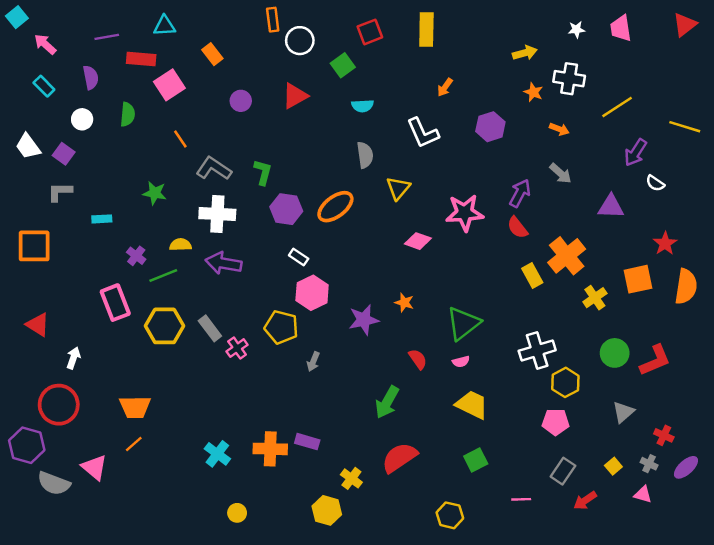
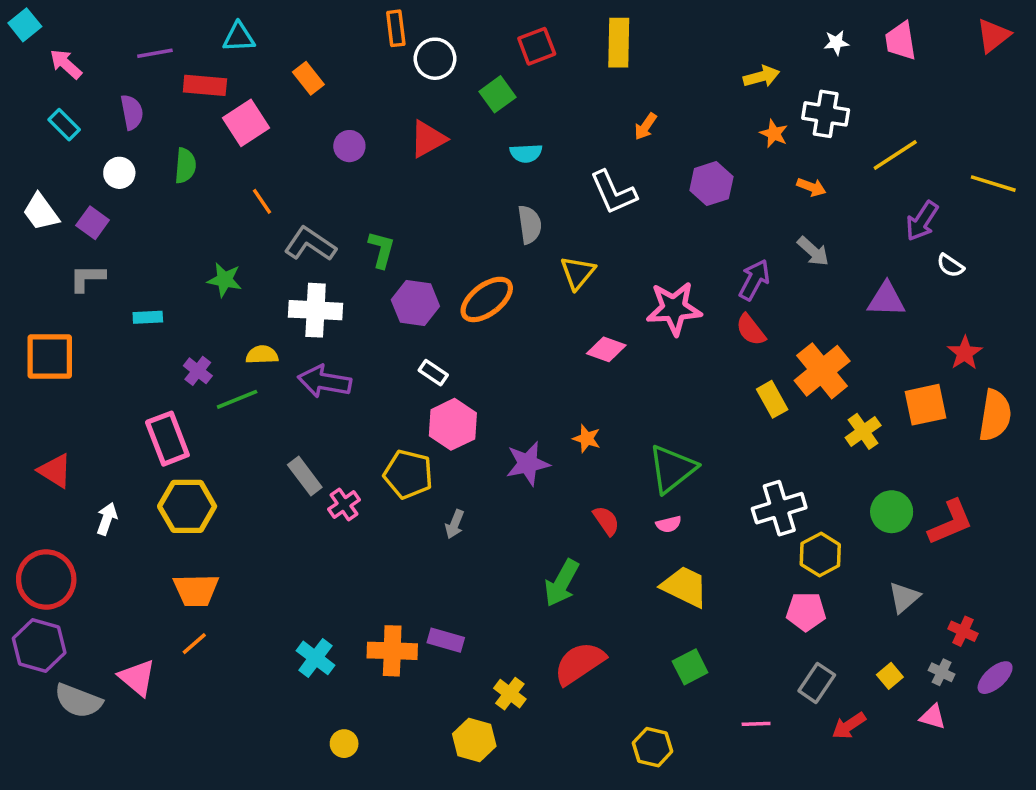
yellow hexagon: (164, 326) -> (187, 506), moved
red circle: (59, 405) -> (46, 579), moved

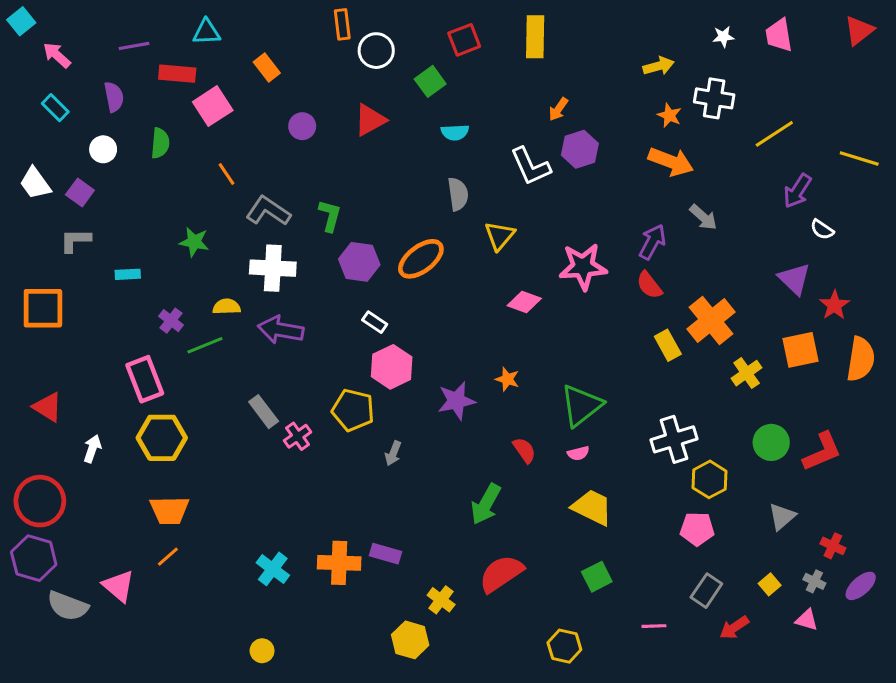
purple hexagon: (711, 184) -> (580, 149), moved
orange arrow: (811, 187) -> (671, 162), moved, size x1.8
purple triangle: (886, 299) -> (794, 279), moved, turned 42
yellow circle: (344, 744) -> (262, 651), moved

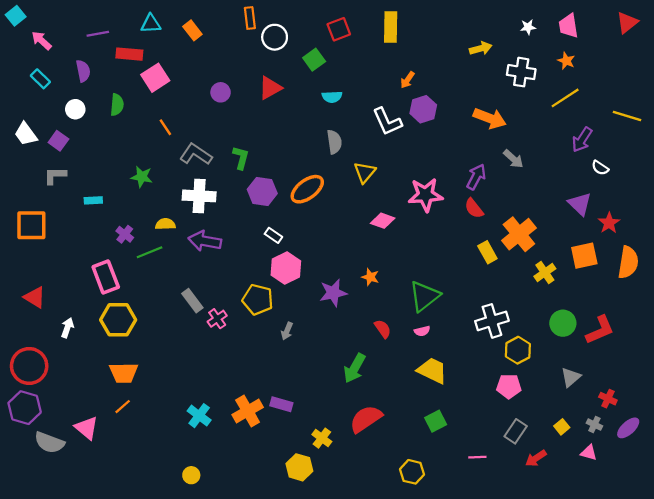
orange rectangle: (267, 68) -> (192, 30), moved
orange star: (669, 115) -> (566, 61), moved
orange cross: (339, 563) -> (248, 411), turned -32

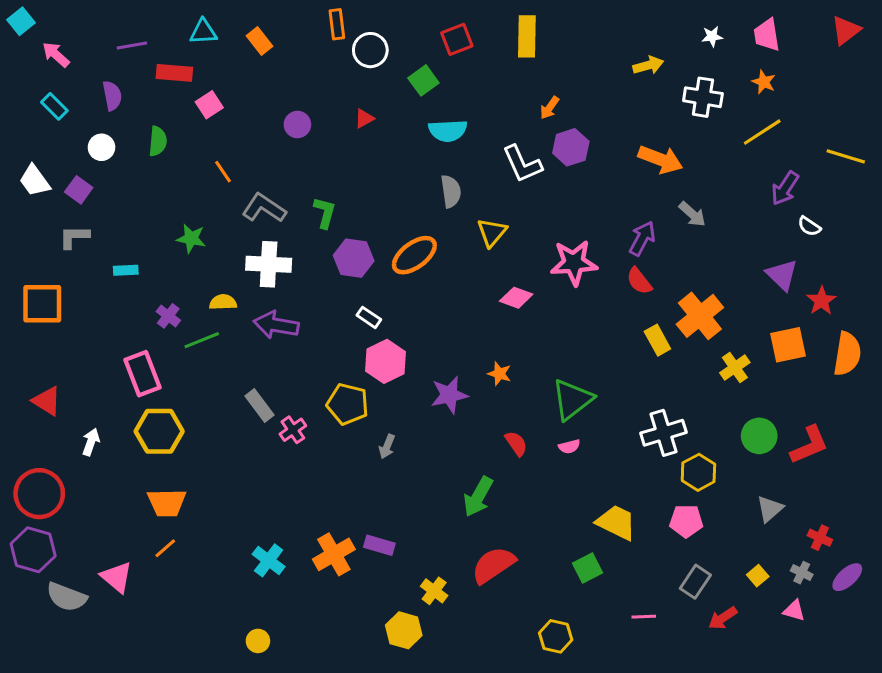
pink square: (155, 78) -> (209, 105), size x0.7
red triangle: (270, 88) -> (364, 118), size x0.6
cyan semicircle: (332, 97) -> (448, 131), size x1.4
yellow trapezoid: (432, 370) -> (616, 522), moved

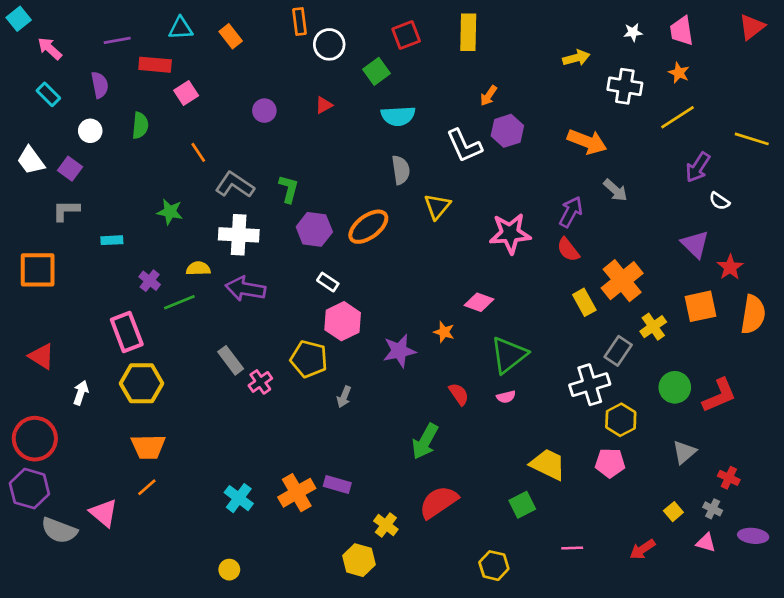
pink diamond: (516, 298) -> (479, 302), moved
purple ellipse: (847, 577) -> (753, 536), moved, turned 48
gray rectangle: (695, 582) -> (618, 351), moved

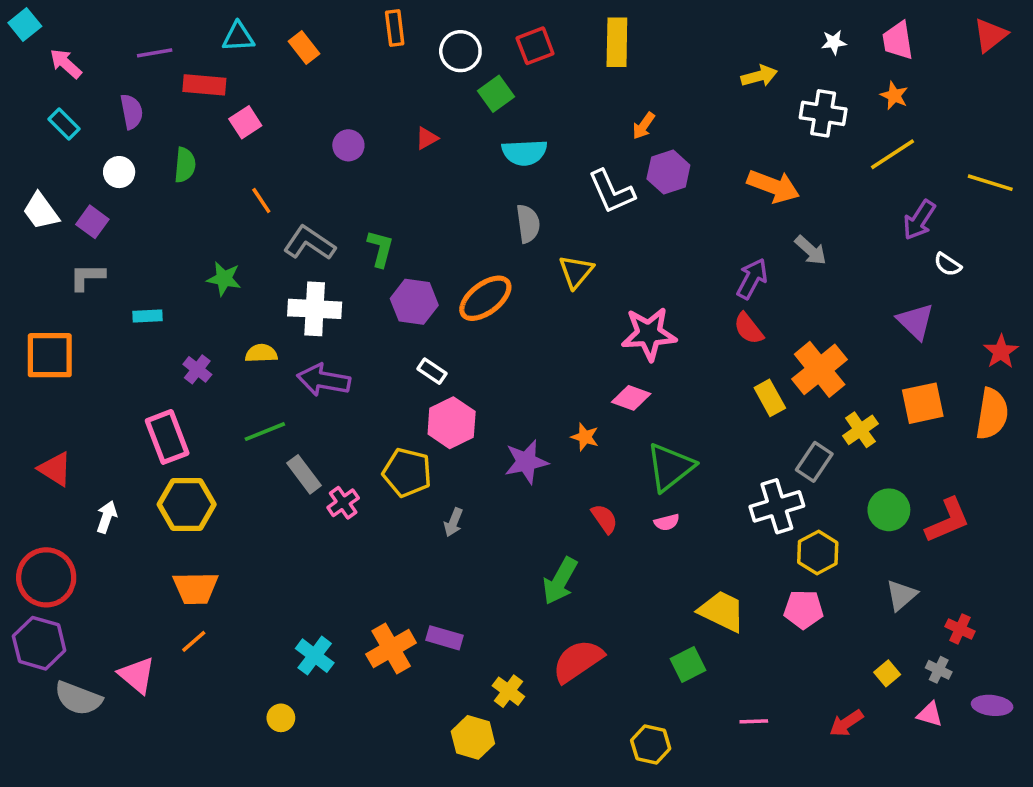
white circle: (329, 44) -> (460, 51), moved
pink star: (510, 233) -> (649, 334), moved
red star: (730, 267) -> (1001, 352), moved
green line: (179, 302) -> (265, 432), moved
yellow circle: (229, 570) -> (281, 718), moved

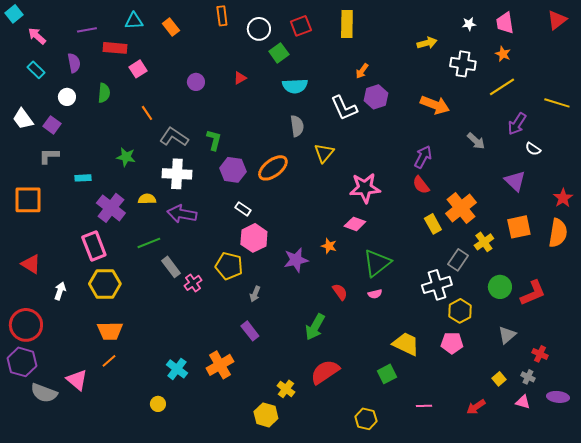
gray arrow: (811, 250) -> (476, 141), moved
purple cross: (197, 369) -> (111, 208), size x1.8
purple rectangle: (444, 638) -> (250, 331), moved, turned 36

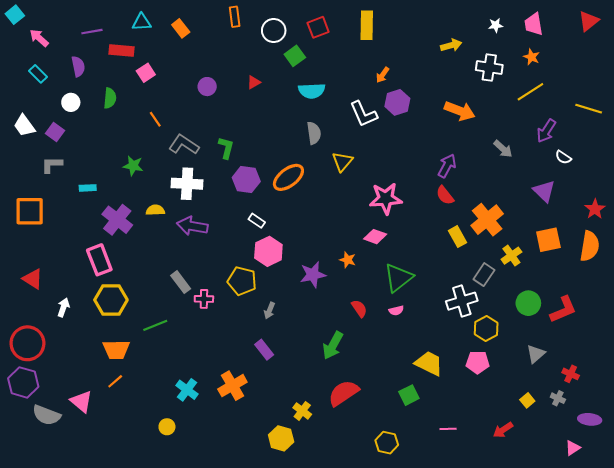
green line: (149, 243) -> (155, 325), moved
pink cross: (193, 283) -> (204, 299), turned 36
pink triangle: (523, 402) -> (573, 448), moved, turned -49

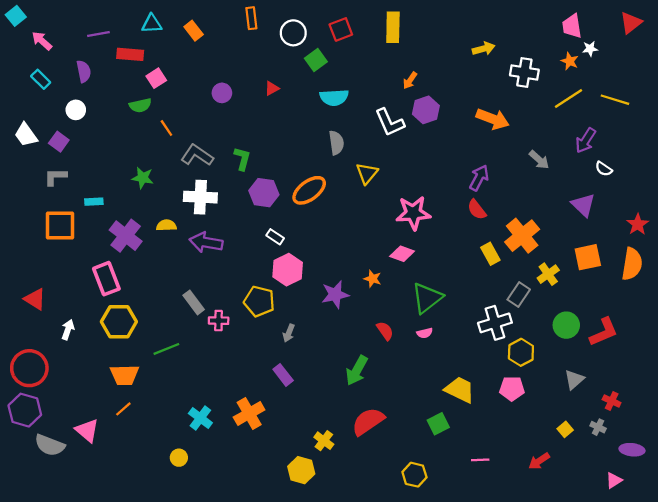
white star: (496, 25) -> (590, 49), moved
green semicircle: (110, 98) -> (140, 105), moved, turned 72
yellow line: (589, 109) -> (615, 100), moved
orange square: (30, 211) -> (60, 225), moved

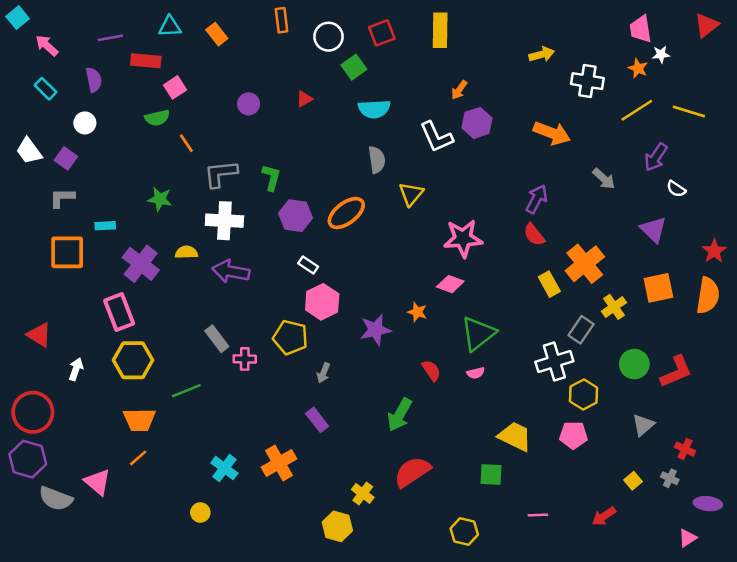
gray L-shape: (197, 155) -> (221, 174), turned -40
green square: (438, 424) -> (491, 474), turned 30

